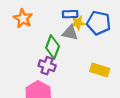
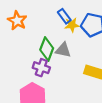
blue rectangle: (70, 14) -> (64, 16), turned 56
gray triangle: (70, 33) -> (63, 50), moved

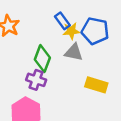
gray triangle: (63, 50) -> (74, 52), moved

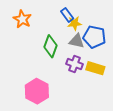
blue pentagon: (95, 31) -> (94, 37), moved
purple cross: (36, 80) -> (74, 64), moved

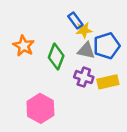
orange star: (22, 19) -> (24, 46), moved
blue pentagon: (94, 37) -> (107, 46), turned -30
yellow rectangle: (95, 68) -> (108, 82), turned -30

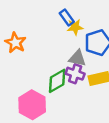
gray triangle: (86, 51) -> (77, 58), moved
green diamond: (56, 57) -> (57, 81), moved, turned 40

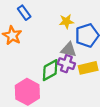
blue rectangle: (67, 18) -> (24, 13), moved

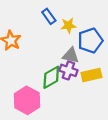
blue rectangle: (24, 13) -> (49, 16), moved

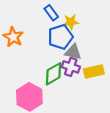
blue pentagon: (90, 41) -> (60, 37), moved

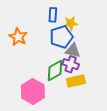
blue rectangle: (51, 13) -> (53, 15), turned 40
yellow rectangle: (94, 71) -> (76, 81), moved

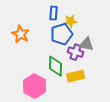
gray triangle: (73, 51) -> (86, 44), moved
purple cross: (71, 64) -> (76, 52), moved
green diamond: (55, 70) -> (56, 66), turned -60

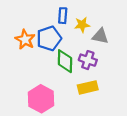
blue pentagon: (62, 34) -> (49, 38), moved
gray triangle: (86, 44) -> (100, 36), moved
green diamond: (56, 66) -> (65, 61), moved

